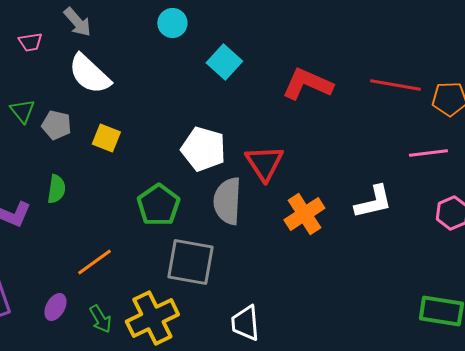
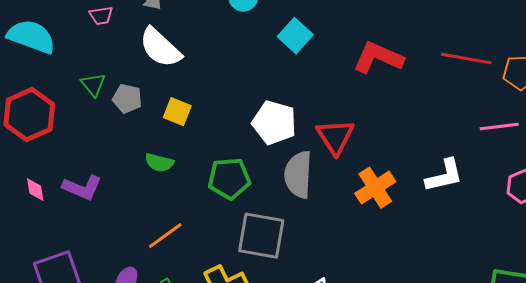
green semicircle: (56, 189) -> (159, 163), moved, turned 96
green pentagon: (158, 205) -> (229, 179), turned 30

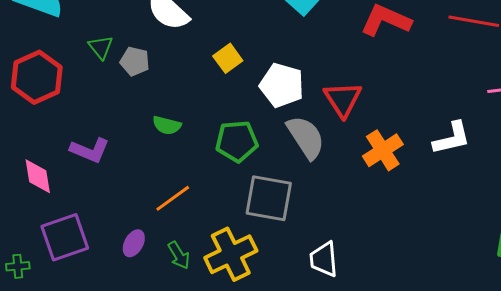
yellow square: (177, 112) -> (228, 58), moved, turned 32
gray semicircle: (298, 175) -> (306, 137), turned 144
pink diamond: (35, 190) -> (38, 176), moved, size x1.5

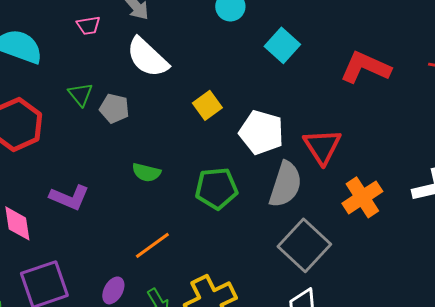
gray semicircle: (306, 137) -> (285, 184), turned 51
gray square: (269, 198) -> (304, 245), moved, turned 33

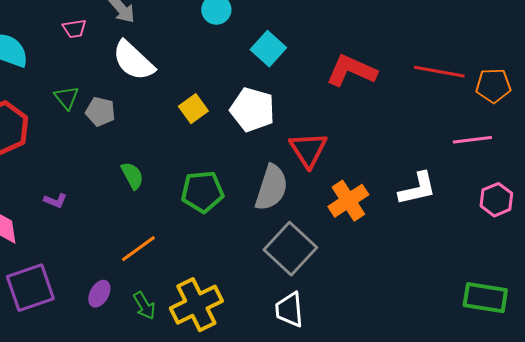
white pentagon: (261, 132) -> (252, 110), moved
green semicircle: (146, 172) -> (132, 176), turned -132
purple L-shape: (69, 197) -> (55, 201), size x0.6

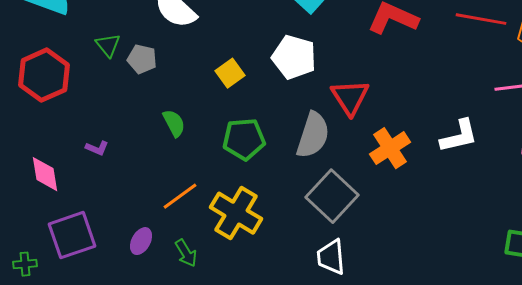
yellow square: (193, 109) -> (230, 73), moved
yellow cross: (196, 305) -> (236, 213), moved, turned -33

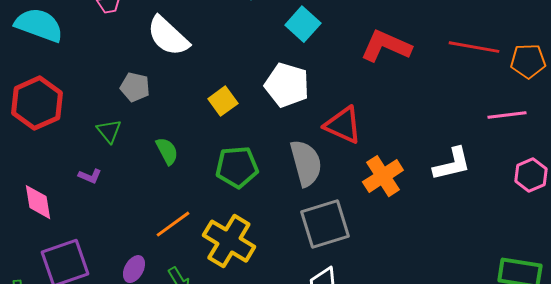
green triangle: (108, 45) -> (109, 131), moved
red triangle: (350, 97) -> (343, 125), turned -33
gray semicircle: (313, 135) -> (306, 163), turned -33
gray square: (332, 196) -> (325, 224), turned 30

